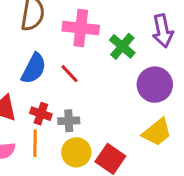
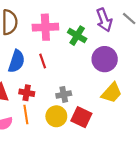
red line: (70, 74) -> (43, 61), turned 32
gray cross: (69, 121) -> (64, 94), moved

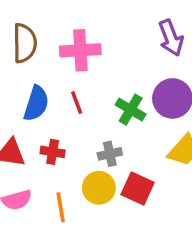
green cross: (77, 36) -> (131, 110), moved
orange line: (26, 115) -> (61, 207), moved

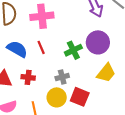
blue semicircle: (36, 103) -> (17, 49), turned -75
green cross: (131, 110) -> (73, 50), turned 36

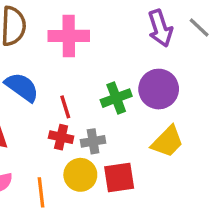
red line: (41, 47) -> (65, 107), moved
red cross: (28, 77) -> (61, 137), moved
red square: (80, 97) -> (119, 178), turned -36

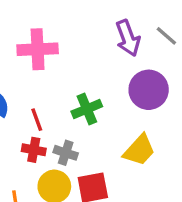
purple circle: (159, 89) -> (149, 90), moved
gray cross: (93, 141) -> (66, 153), turned 30

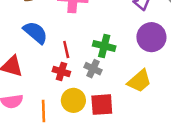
green cross: (87, 109) -> (104, 46), turned 30
gray cross: (66, 153) -> (93, 69), moved

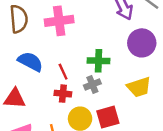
gray cross: (93, 69) -> (92, 84), turned -35
yellow trapezoid: (139, 81) -> (139, 87), turned 35

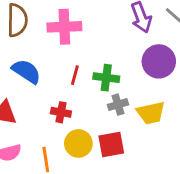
red line: (63, 72) -> (75, 75), moved, turned 35
gray cross: (92, 84) -> (118, 105), moved

